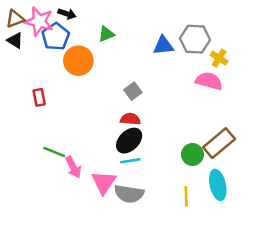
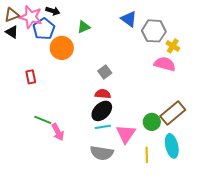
blue triangle: (163, 45) -> (129, 19), moved, turned 42
pink triangle: (104, 182) -> (126, 134), moved

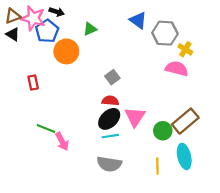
pink triangle: (126, 134) -> (135, 117), moved

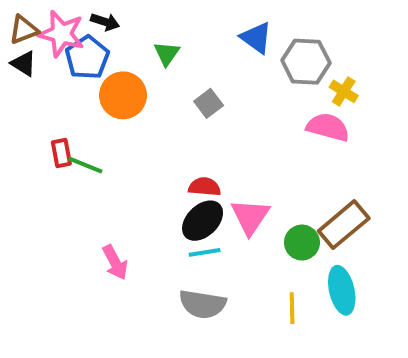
green triangle: (90, 29) -> (167, 54), turned -32
gray square: (112, 77) -> (209, 103), moved
green line: (46, 129) -> (85, 165), moved

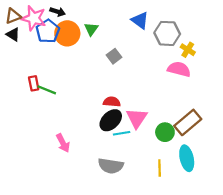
orange circle: (123, 95) -> (67, 33), moved
cyan line: (205, 252) -> (122, 133), moved

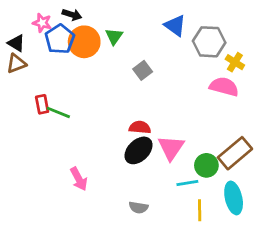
brown triangle: (13, 16) -> (16, 64), moved
pink star: (34, 18) -> (42, 23), size x0.6
cyan line: (122, 133) -> (187, 183), moved
gray semicircle: (111, 166) -> (139, 207), size x0.6

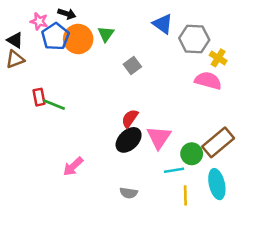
red semicircle: (140, 127) -> (130, 118), turned -60
pink arrow: (79, 179) -> (73, 166), turned 75

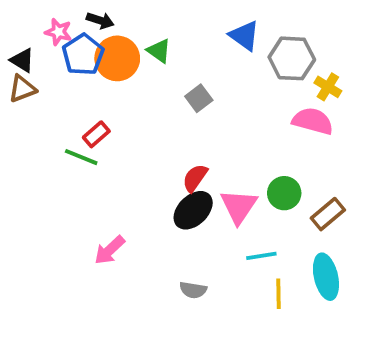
green triangle: (106, 34) -> (159, 51), turned -30
red rectangle: (39, 97) -> (96, 134), moved, turned 60
brown rectangle: (218, 142) -> (328, 214), size x0.7
green circle: (192, 154) -> (284, 193), moved

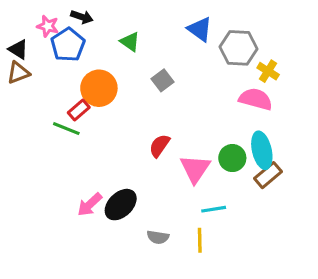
orange circle: (117, 58) -> (99, 88), moved
black ellipse: (193, 210) -> (121, 205), moved
cyan ellipse: (326, 277) -> (262, 150), moved
yellow line: (279, 294) -> (200, 240), moved

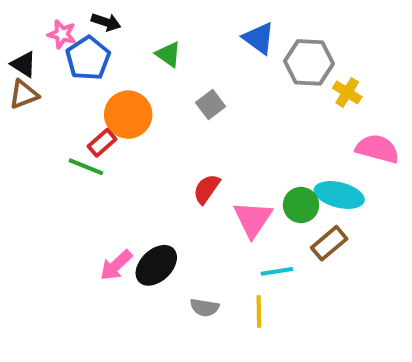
pink semicircle: (256, 99) -> (377, 149), moved
cyan ellipse: (262, 150) -> (339, 195), turned -63
brown rectangle: (268, 175) -> (329, 243), moved

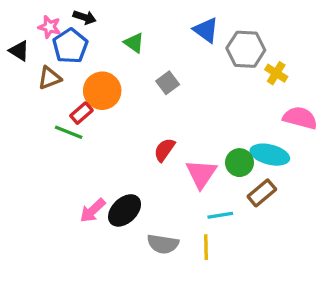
brown triangle: (24, 94) -> (49, 78), moved
gray semicircle: (205, 307) -> (163, 244), size x1.4

